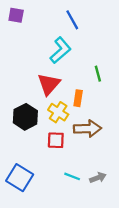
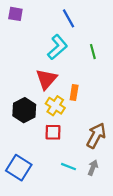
green line: (98, 74) -> (93, 52), moved
brown arrow: (87, 129) -> (96, 136), moved, turned -60
gray arrow: (98, 178) -> (93, 168), turned -48

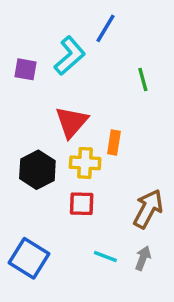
purple square: (15, 14) -> (26, 69), moved
blue line: (69, 18) -> (105, 28), turned 60
cyan L-shape: (57, 47) -> (70, 56), moved
yellow cross: (55, 106) -> (85, 163), turned -30

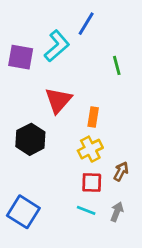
purple square: (26, 69) -> (21, 57), size x1.4
yellow cross: (85, 163) -> (90, 149), moved, turned -30
red square: (82, 204) -> (92, 183), moved
brown arrow: (148, 209) -> (121, 171), size x0.6

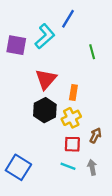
black hexagon: (30, 139) -> (45, 110), moved
gray arrow: (117, 212) -> (92, 167), turned -32

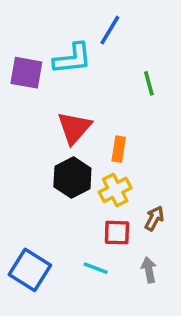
cyan L-shape: (45, 36) -> (72, 58), turned 35
cyan line: (68, 166) -> (96, 268), moved

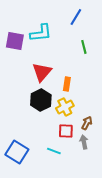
blue line: (110, 30) -> (76, 17), moved
gray arrow: (149, 270) -> (84, 142), moved

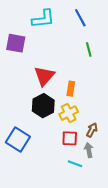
blue line: (76, 17) -> (80, 18), turned -60
cyan L-shape: (41, 33) -> (43, 19), moved
cyan line: (54, 151) -> (75, 164), moved
blue square: (17, 152) -> (18, 139), moved

